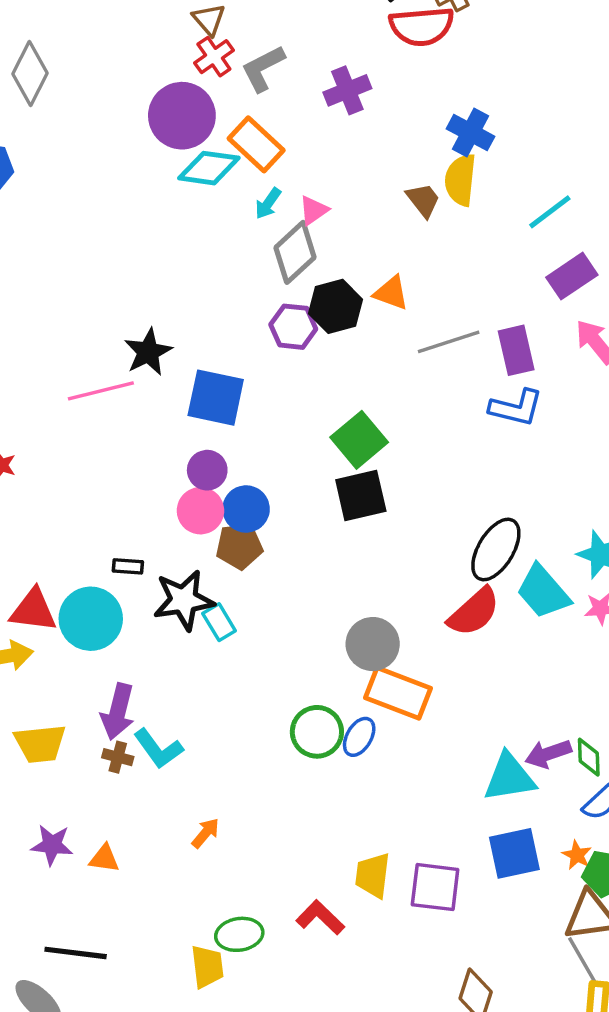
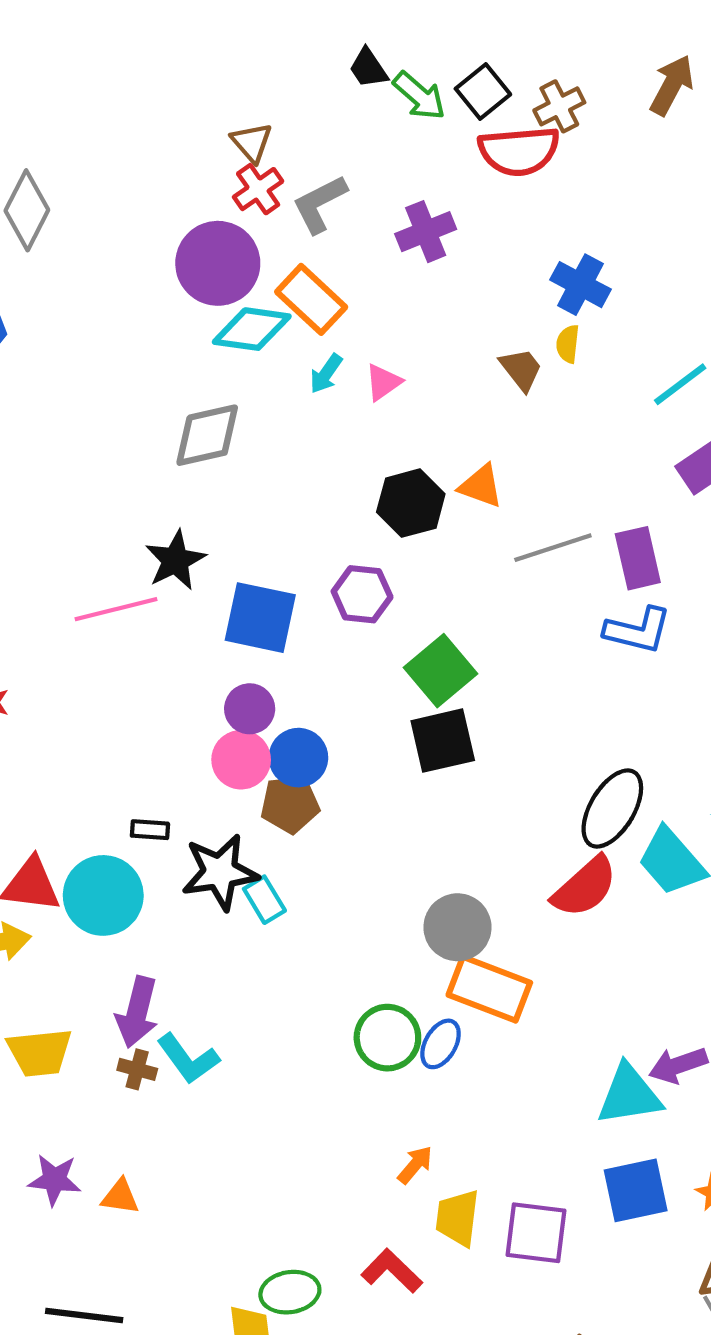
yellow semicircle: (460, 180) -> (568, 344), size x0.6
gray diamond: (295, 252) -> (207, 435), moved, turned 30
purple hexagon: (293, 327) -> (362, 594), moved
orange arrow: (206, 833) -> (415, 1165), moved

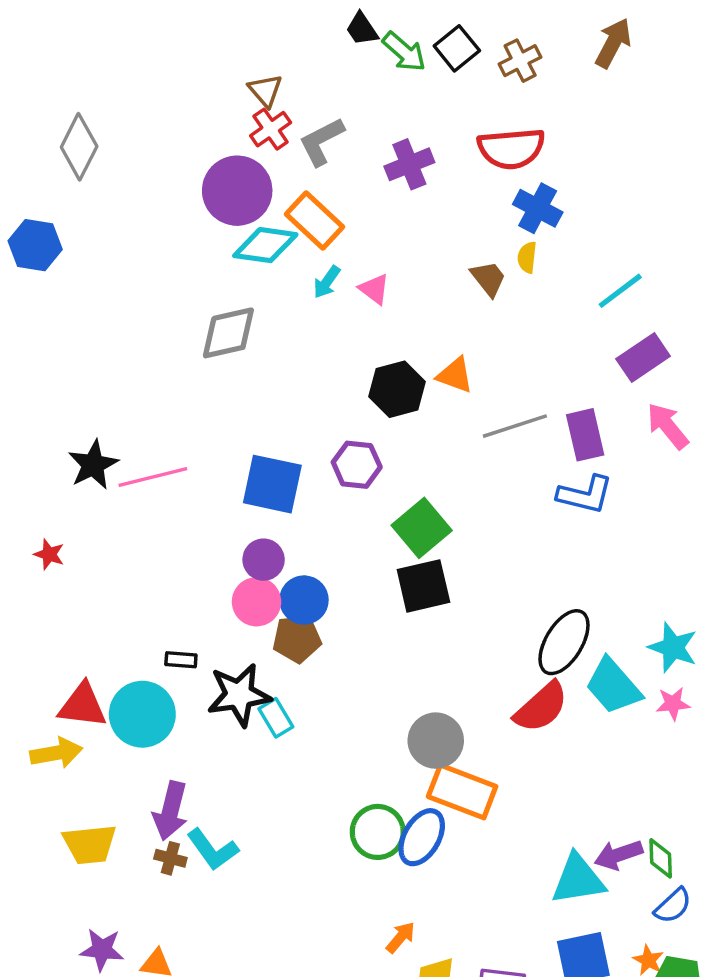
red semicircle: (519, 151) -> (511, 148), moved
pink triangle: (383, 382) -> (374, 289), turned -48
black star: (175, 560) -> (93, 465), moved
blue ellipse: (441, 1044) -> (422, 837), size x1.4

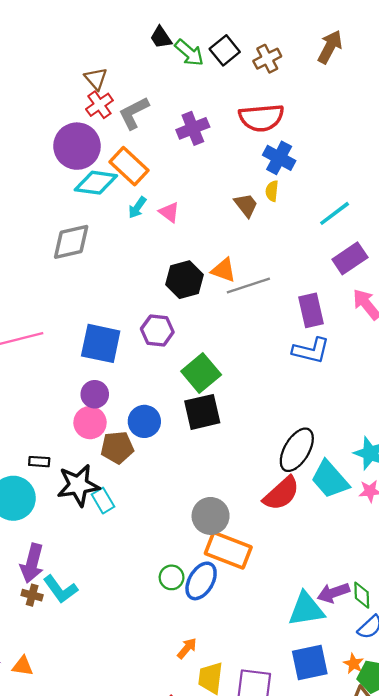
gray line: (515, 426) -> (248, 286), moved
blue circle: (304, 600) -> (144, 421), moved
green circle: (378, 832) -> (172, 577), size x0.7

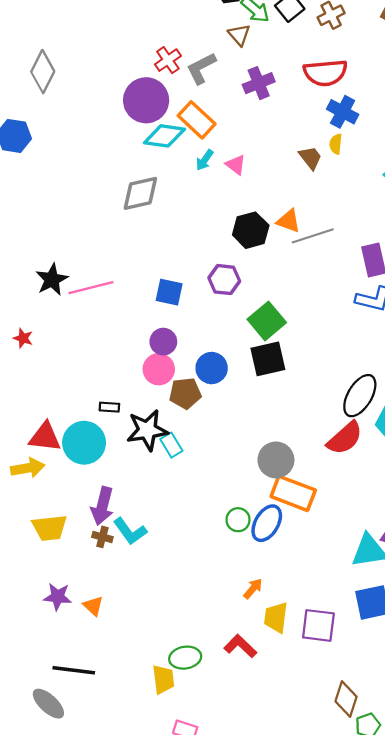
brown triangle: (96, 79) -> (239, 35), moved
blue square: (101, 343) -> (169, 292), size x0.7
orange triangle: (23, 666) -> (93, 606), turned 35

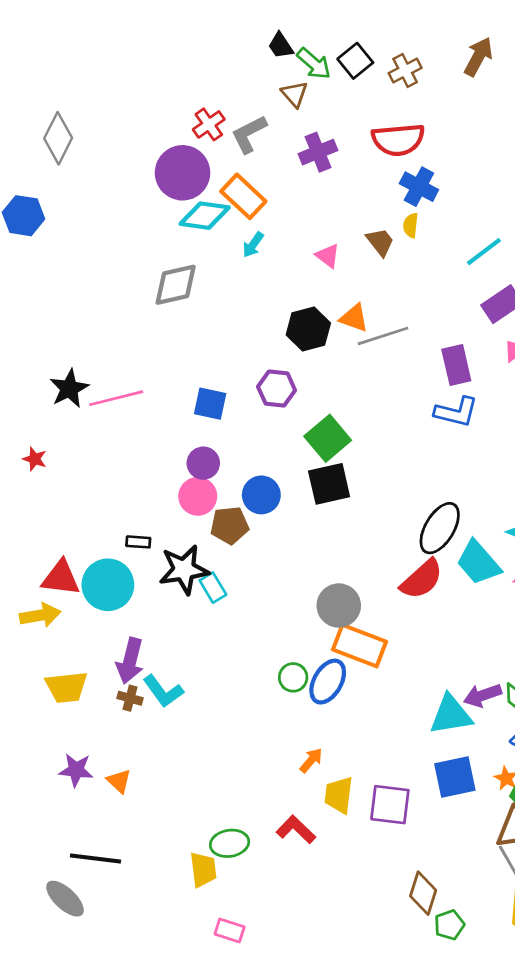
pink triangle: (236, 165) -> (328, 256), moved

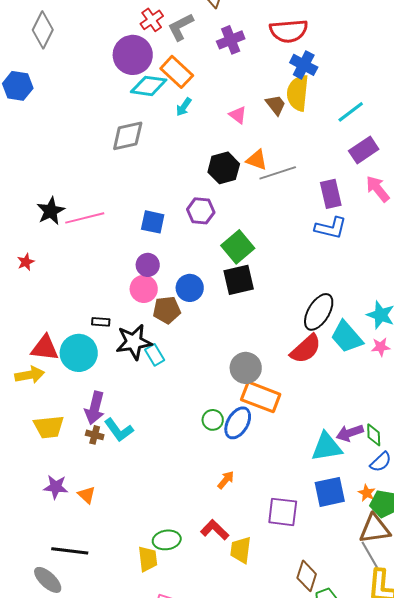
yellow semicircle: (411, 225) -> (298, 93), size x2.0
red star: (35, 459) -> (26, 262), turned 30
yellow trapezoid: (339, 795) -> (241, 550), moved

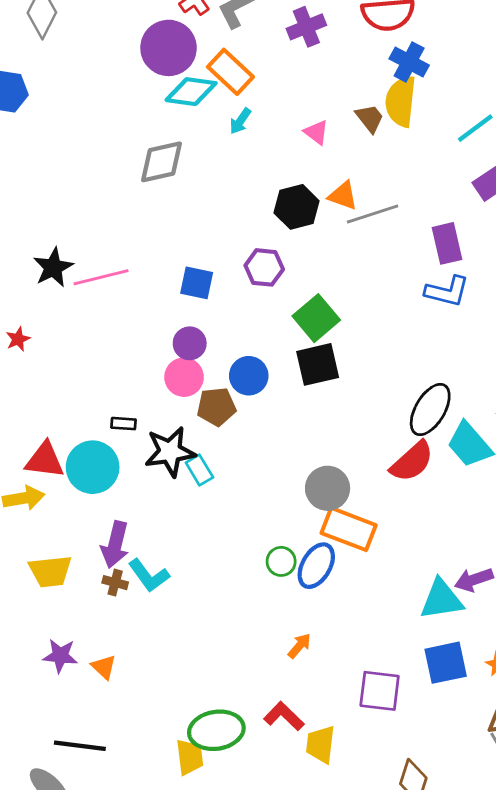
green ellipse: (167, 540) -> (216, 730), size x1.4

